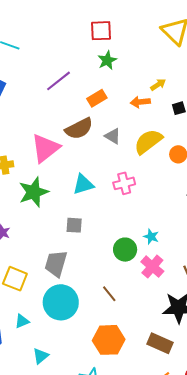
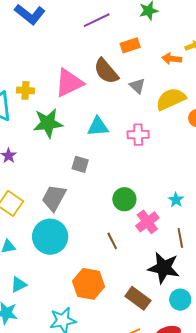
brown semicircle: (79, 129) -> (106, 71), turned 64
cyan star: (151, 237) -> (176, 200), moved
brown line: (109, 294) -> (112, 241), moved

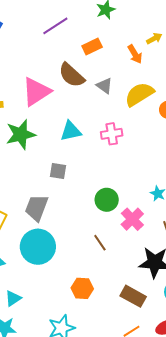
orange arrow: (172, 59) -> (135, 54), turned -120
orange hexagon: (89, 284) -> (82, 288), size x0.7

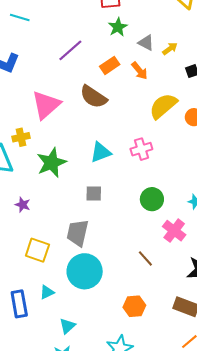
orange arrow: (135, 54) -> (140, 71), moved
gray triangle: (104, 86) -> (146, 43), moved
pink triangle: (36, 92) -> (46, 105), moved
green circle: (107, 200) -> (152, 199), moved

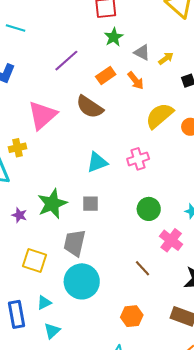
green star: (51, 163) -> (52, 204), moved
cyan triangle: (67, 326) -> (52, 331), moved

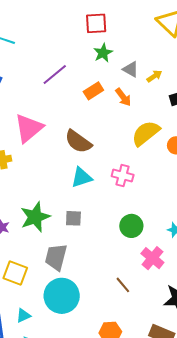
brown semicircle: (90, 107) -> (78, 142), moved
pink cross: (138, 159) -> (123, 176), turned 30

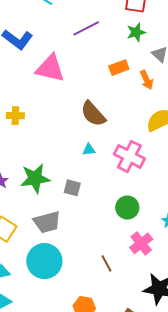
purple line: (55, 74) -> (86, 28), moved
pink triangle: (29, 128) -> (50, 68), moved, turned 40
pink cross: (123, 176) -> (129, 156), size x1.4
cyan triangle: (82, 177) -> (89, 150), size x0.6
gray trapezoid: (56, 257) -> (47, 222), turned -132

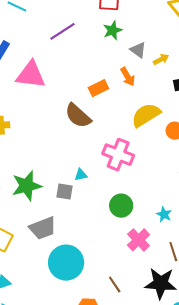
orange rectangle: (119, 68) -> (98, 88), moved
cyan triangle: (89, 150) -> (81, 175), moved
cyan circle: (44, 261) -> (66, 263), moved
brown line: (107, 263) -> (115, 284), moved

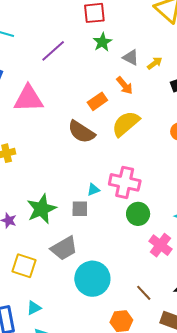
yellow semicircle: (146, 115) -> (126, 124), moved
pink cross: (118, 155) -> (125, 182), moved

